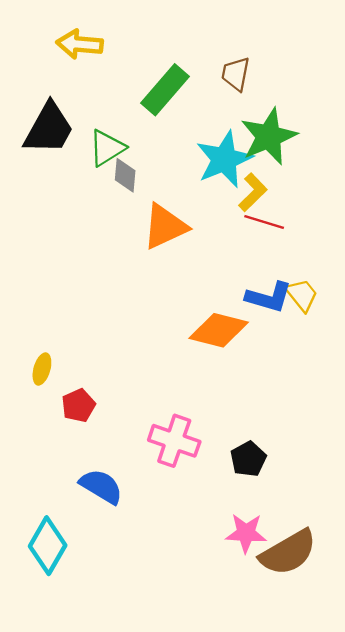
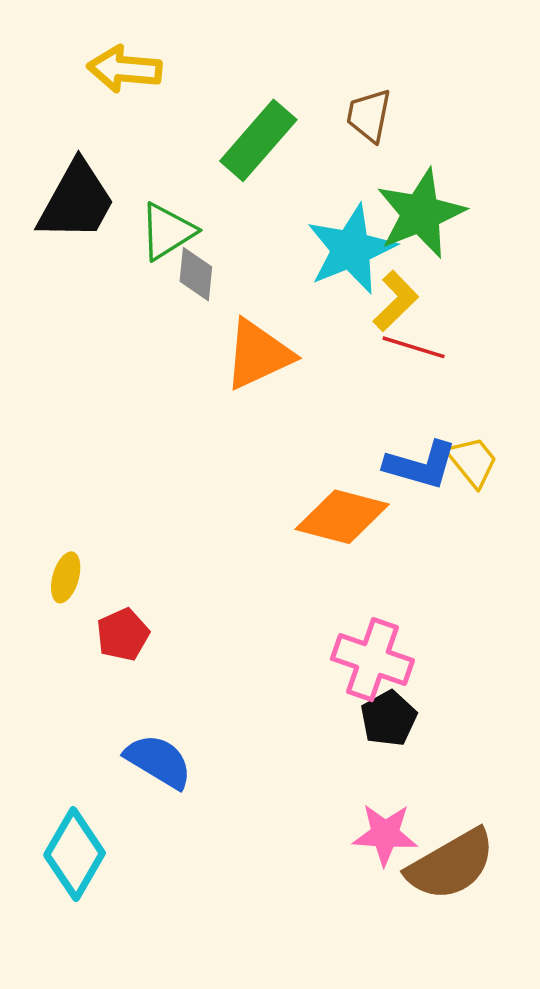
pink cross: (174, 441) -> (372, 660), moved

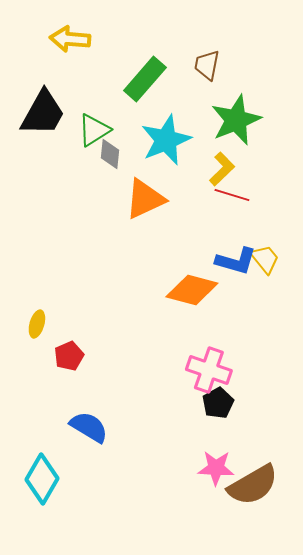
cyan star: (351, 249) -> (166, 140), moved

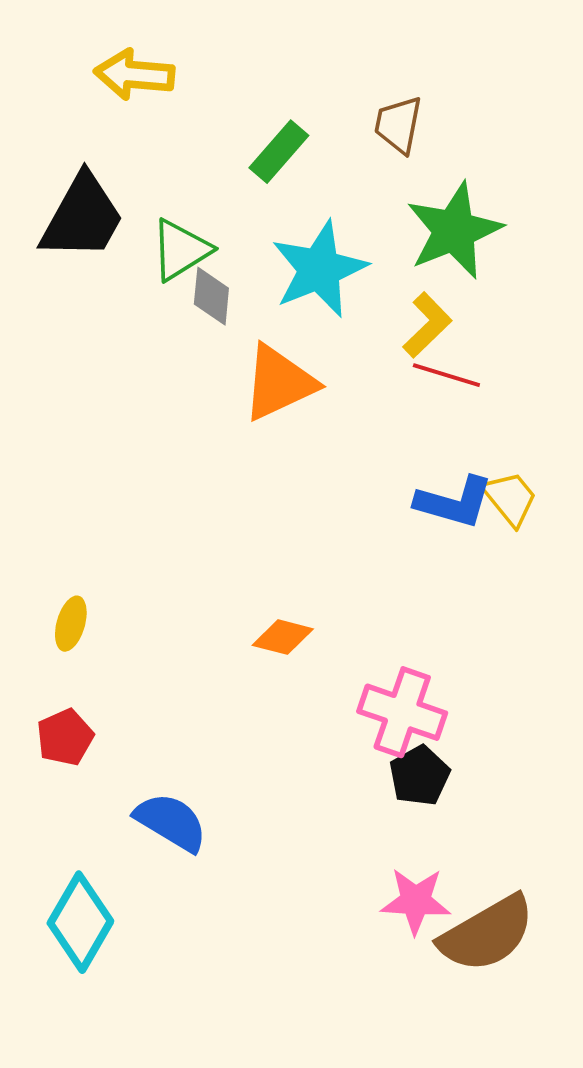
green rectangle: (145, 79) -> (279, 152), size x0.7
orange diamond: (192, 290) -> (283, 637), moved, size x0.6
red pentagon: (69, 356) -> (65, 737), moved

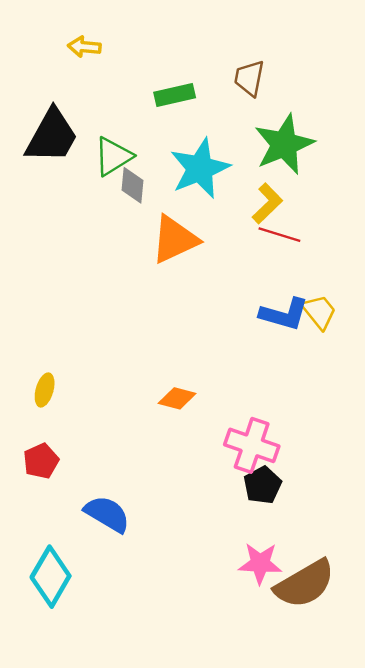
yellow arrow: (134, 75) -> (84, 47), size x0.7
green rectangle: (279, 152) -> (175, 95), turned 36

